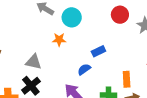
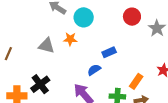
gray triangle: (34, 62) -> (46, 46), moved
orange rectangle: (127, 79) -> (136, 81), turned 35

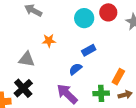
cyan circle: (84, 17) -> (84, 18), moved
gray triangle: (46, 46) -> (27, 59), moved

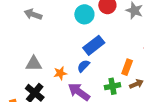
orange star: (49, 41) -> (60, 73), moved
blue rectangle: (89, 50) -> (94, 45), size x1.5

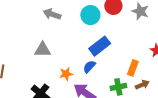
gray arrow: (33, 14) -> (52, 14), moved
gray triangle: (34, 64) -> (43, 50), moved

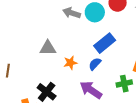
gray arrow: (52, 14) -> (72, 13), moved
orange star: (66, 74) -> (70, 63), moved

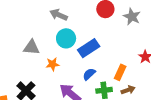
cyan circle: (95, 12) -> (66, 38), moved
blue semicircle: (95, 64) -> (89, 74), moved

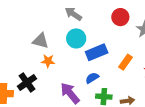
orange star: (52, 64) -> (48, 61), moved
orange rectangle: (120, 72) -> (126, 62), moved

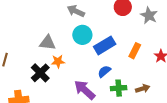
black cross: (27, 82) -> (40, 73), moved

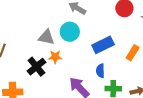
cyan circle: (82, 35) -> (70, 32), moved
blue semicircle: (104, 71) -> (100, 71), turned -56

